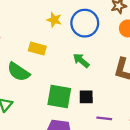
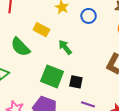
blue circle: (85, 23) -> (89, 16), size x0.6
green arrow: (81, 60) -> (65, 47), moved

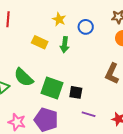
green semicircle: (20, 47) -> (24, 77), moved
green arrow: (65, 47) -> (65, 45), moved, turned -133

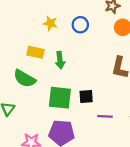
green arrow: (65, 45) -> (60, 60), moved
green semicircle: (24, 77) -> (25, 78), moved

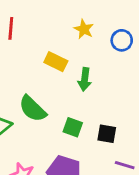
green semicircle: (25, 78) -> (33, 109), moved
green square: (60, 98) -> (73, 127), size x0.6

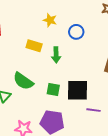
blue circle: (122, 40) -> (76, 32), moved
black square: (107, 134) -> (78, 90), size x1.6

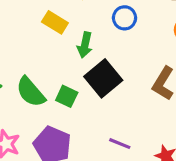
green semicircle: (23, 81) -> (31, 92), moved
black square: (78, 90) -> (103, 78), moved, turned 35

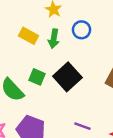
green arrow: (85, 45) -> (54, 39), moved
green square: (67, 96) -> (37, 77), moved

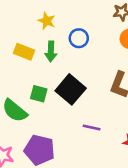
purple line: (82, 126) -> (92, 127), moved

